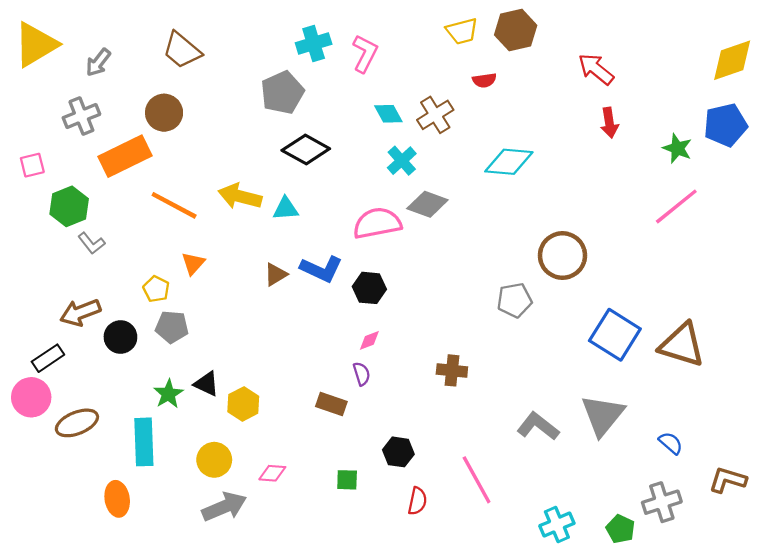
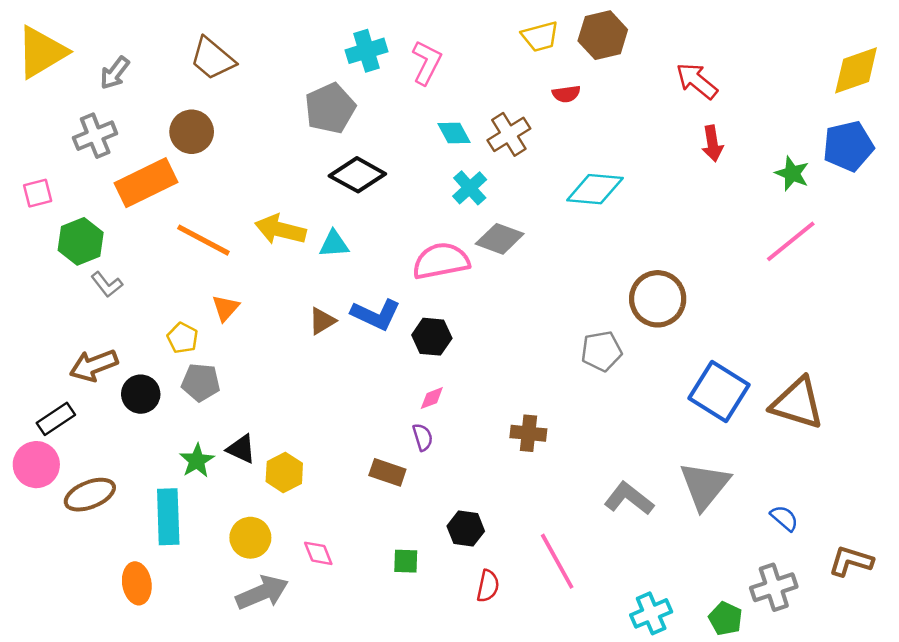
pink diamond: (272, 473) -> (318, 553), turned 64

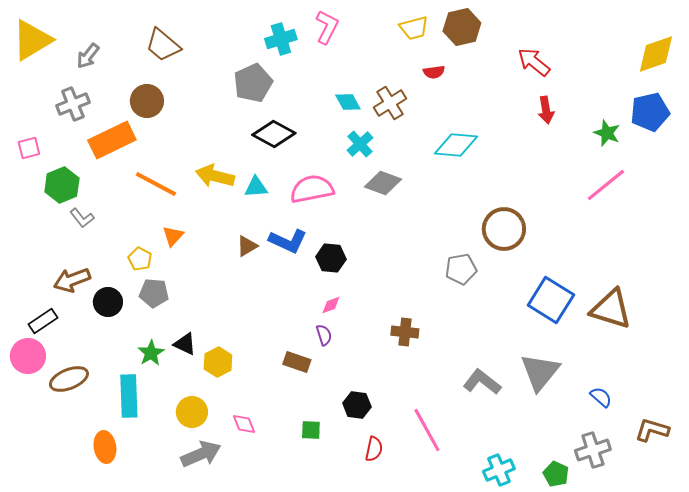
pink L-shape: (427, 63) -> (327, 27), moved
pink semicircle: (441, 261) -> (312, 189), moved

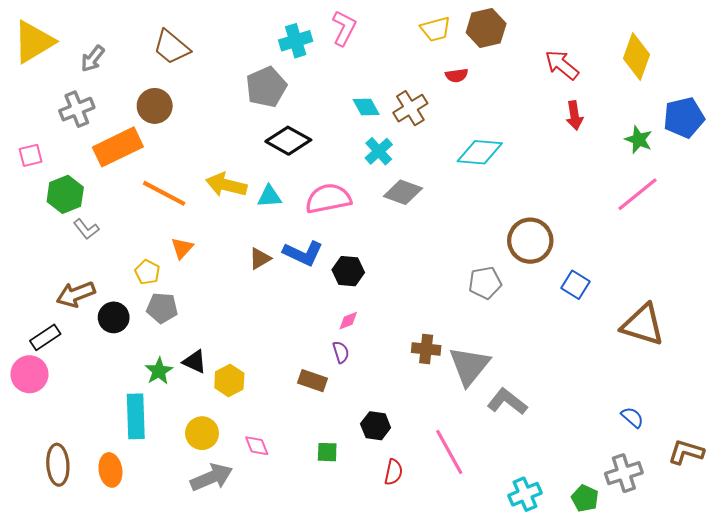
yellow diamond: (656, 54) -> (637, 56), moved, turned -51
blue square: (551, 300) -> (575, 285), moved, size x0.6
gray triangle: (540, 372) -> (469, 366), moved
brown ellipse: (69, 379) -> (58, 465), moved, turned -72

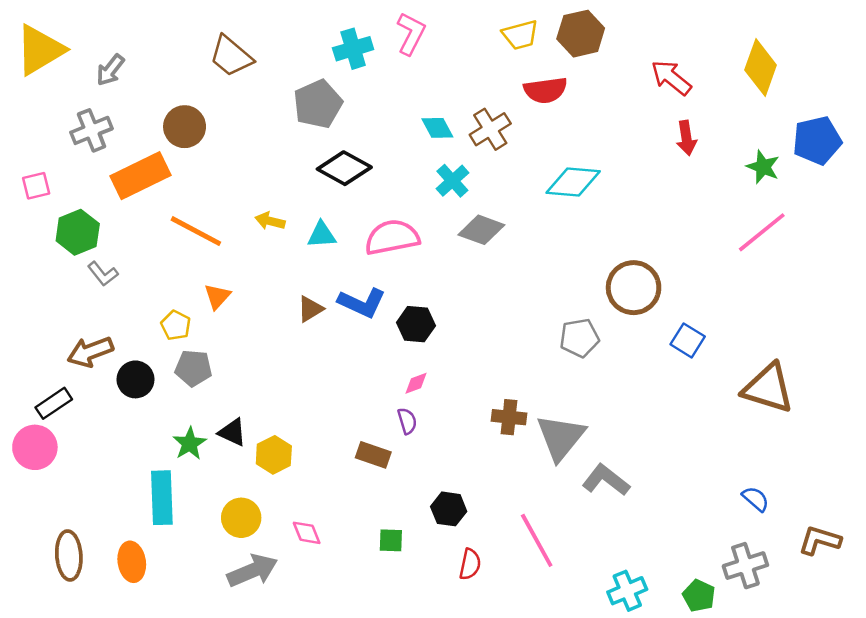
brown trapezoid: (171, 47) -> (231, 56), moved
red semicircle: (457, 75) -> (545, 90), size x1.6
yellow arrow: (226, 185) -> (270, 221), size x0.6

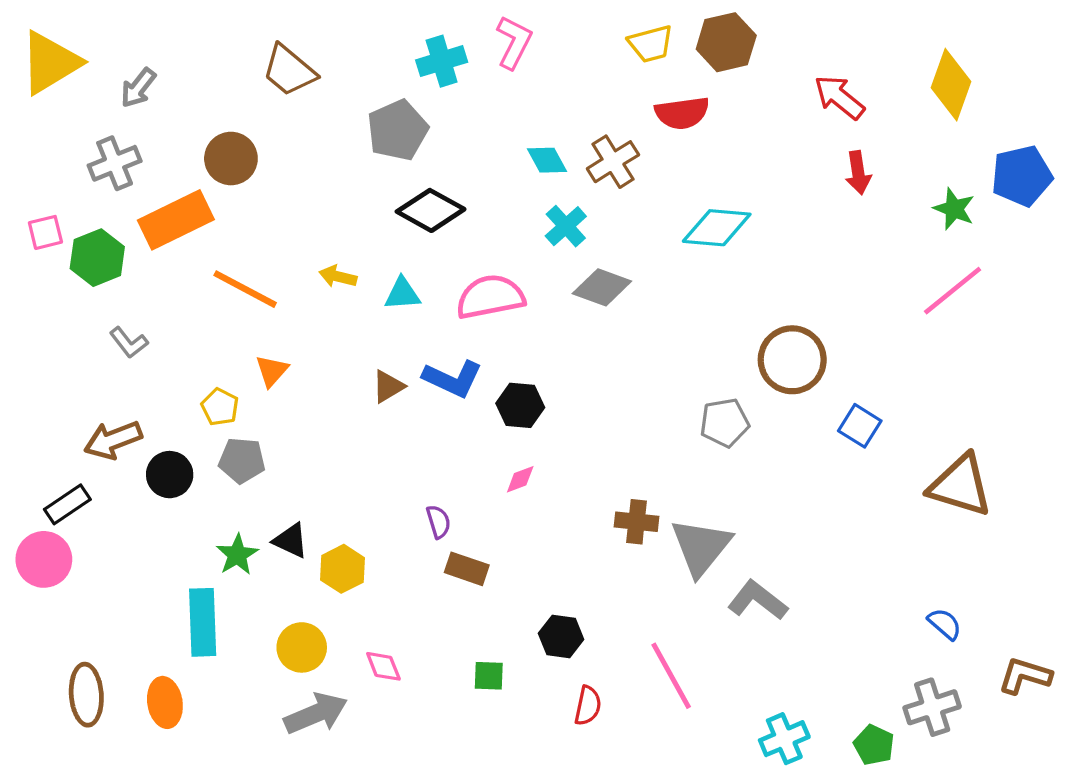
green hexagon: (78, 232) -> (97, 258), moved
purple semicircle: (407, 421) -> (438, 522), moved

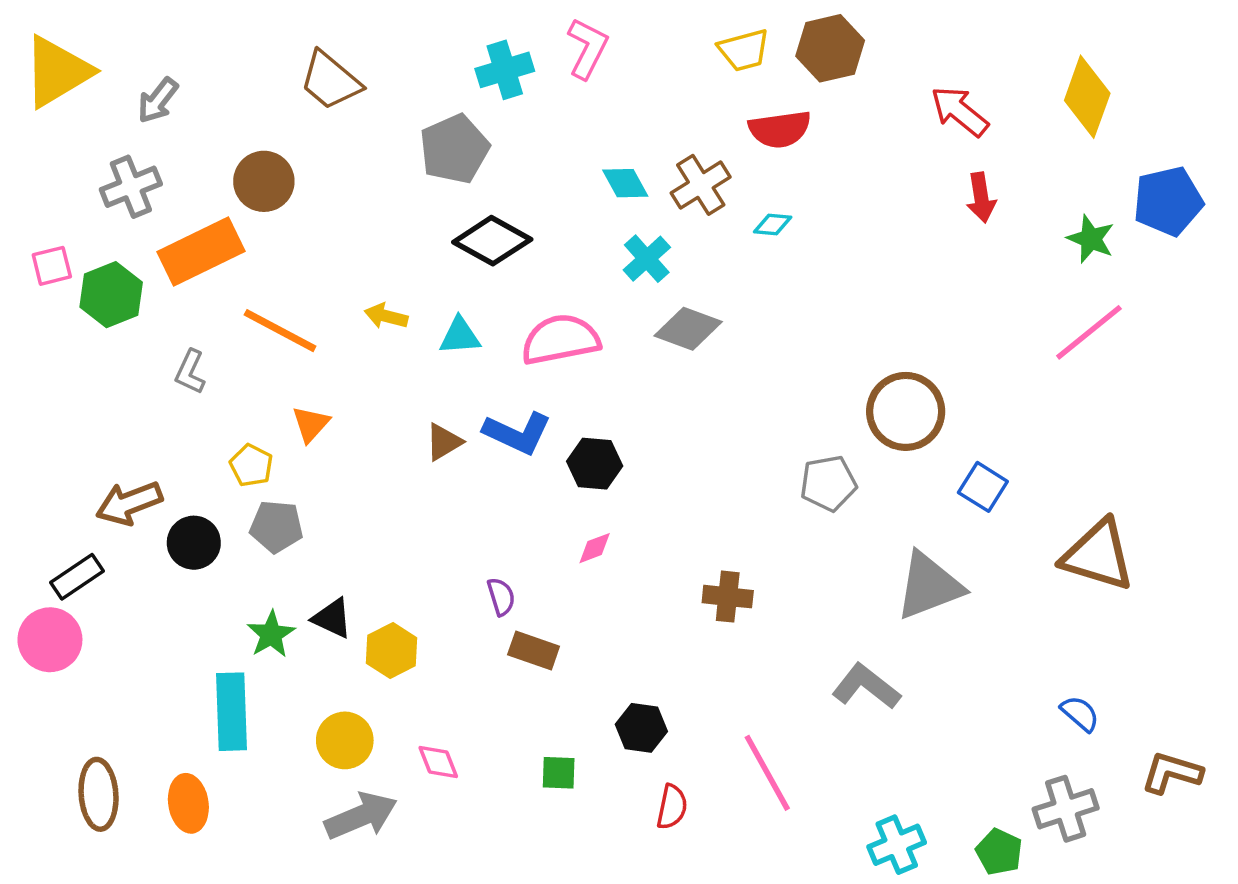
cyan diamond: (717, 228) -> (773, 224), moved, size x0.5
gray L-shape: (129, 342) -> (190, 372), moved, turned 63
gray triangle: (701, 547) -> (929, 586), moved, turned 30

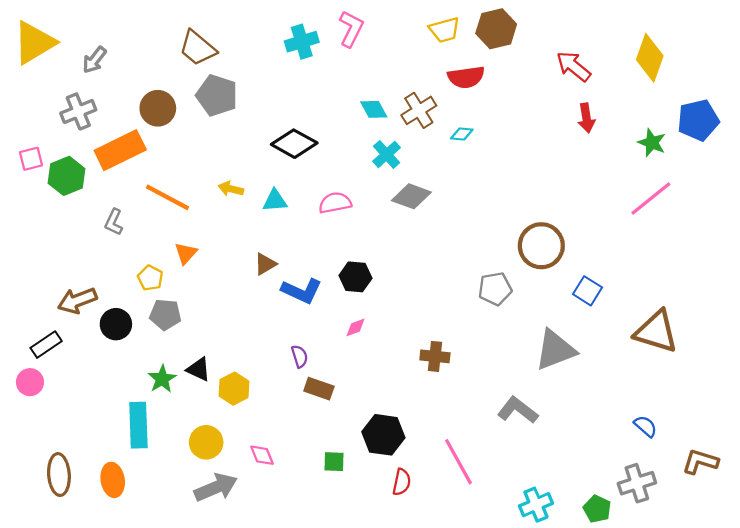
gray pentagon: (454, 149) -> (217, 95), moved, turned -30
pink semicircle: (560, 340) -> (335, 203), size x0.7
blue L-shape: (517, 433) -> (302, 291), moved
pink circle: (50, 640) -> (30, 382), size x0.7
black hexagon: (641, 728) -> (383, 435), size x1.4

